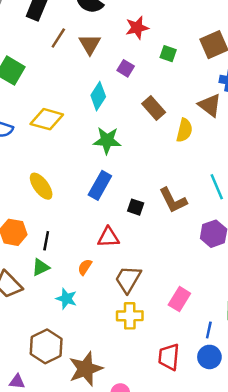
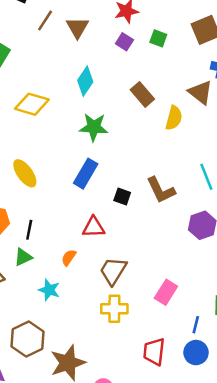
purple square: (126, 68) -> (124, 42), moved

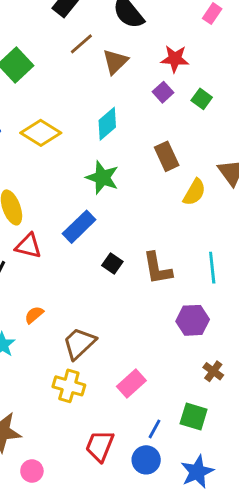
red triangle: (94, 227) -> (28, 246), moved

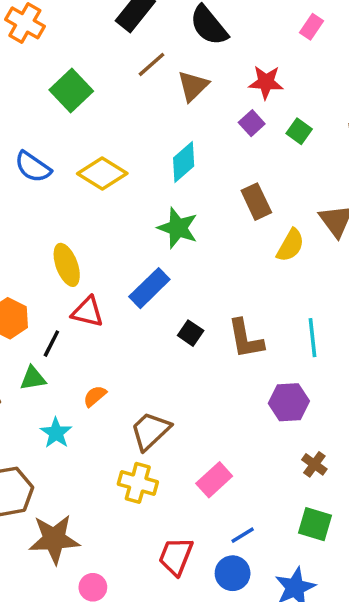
green square: (194, 417) -> (315, 524), moved
blue line: (154, 429) -> (243, 535), turned 30

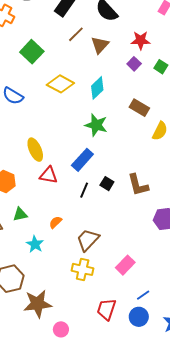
yellow diamond: (102, 173) -> (60, 84), moved
brown rectangle: (256, 202) -> (139, 108), turned -30
black line: (51, 344) -> (84, 190), moved

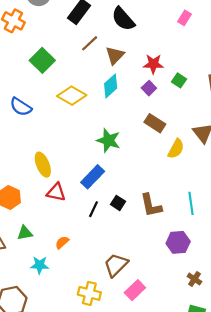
red star: (141, 40) -> (153, 64), moved
purple square: (134, 64) -> (149, 88), moved
cyan diamond: (97, 88) -> (111, 86), moved
brown trapezoid: (88, 240) -> (116, 265), moved
cyan star: (35, 244) -> (40, 265), turned -30

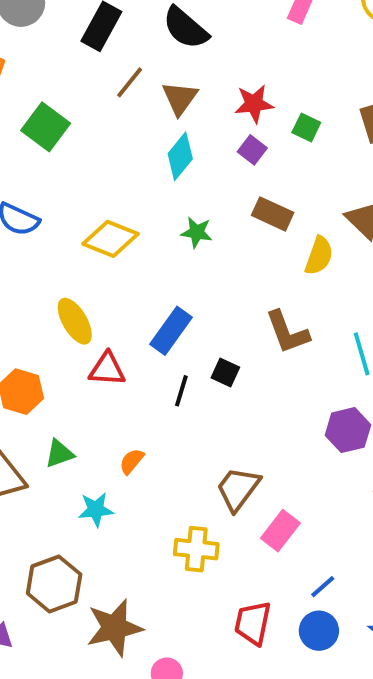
yellow diamond: (72, 96) -> (110, 239), moved
green star: (108, 140) -> (197, 232), moved, size x0.7
brown L-shape: (151, 205) -> (287, 332), moved

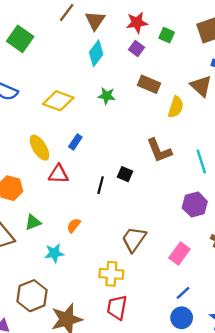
blue rectangle: (171, 331) -> (75, 142), moved, size x0.6
pink rectangle: (280, 531) -> (179, 254), moved
red trapezoid: (253, 623) -> (117, 307), moved

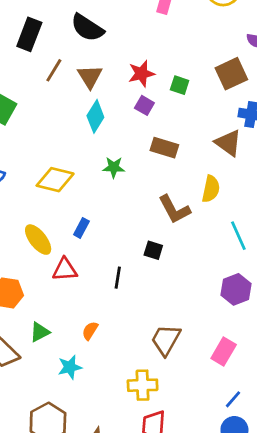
yellow semicircle: (176, 107) -> (211, 189), moved
brown L-shape: (159, 150) -> (174, 209), moved
black square: (125, 174) -> (153, 250), moved

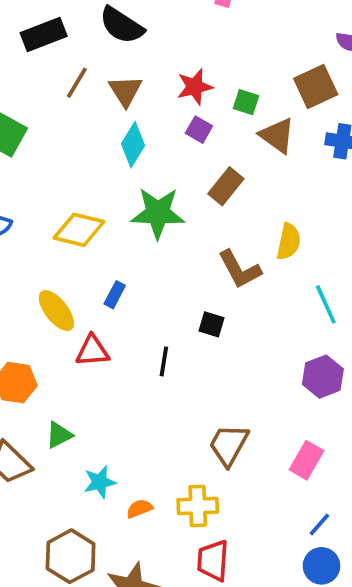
black rectangle: (29, 34) -> (44, 34), turned 48
brown triangle: (228, 143) -> (277, 135), moved
brown rectangle: (164, 148) -> (226, 186), turned -68
green star: (114, 167) -> (158, 213), size x1.8
orange semicircle: (90, 331) -> (139, 509), moved, turned 36

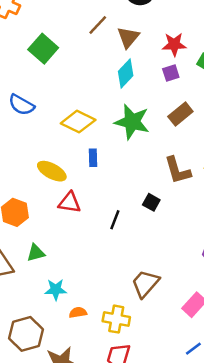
purple square: (199, 130) -> (171, 73), turned 30
blue rectangle: (115, 295) -> (93, 158), moved, turned -42
yellow ellipse: (56, 311) -> (52, 171), turned -36

